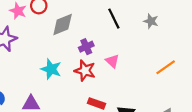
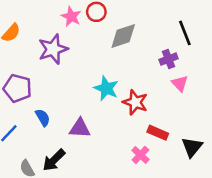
purple cross: (86, 47) -> (169, 59), moved
red star: (85, 71) -> (135, 102), moved

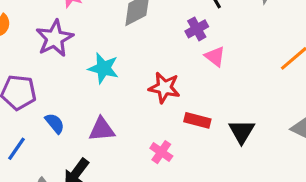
cyan star: (106, 88) -> (103, 68), moved
pink cross: (140, 155) -> (161, 152), moved

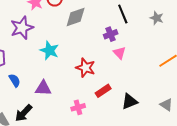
red rectangle: (197, 120) -> (103, 91), turned -56
black triangle: (242, 131) -> (130, 101), turned 30
pink cross: (161, 152) -> (78, 107), turned 32

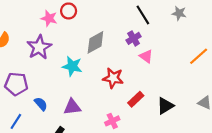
gray diamond: (76, 17) -> (95, 42), moved

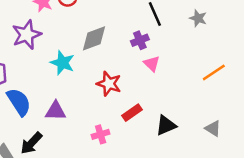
blue semicircle: (41, 104) -> (19, 102), size x1.6

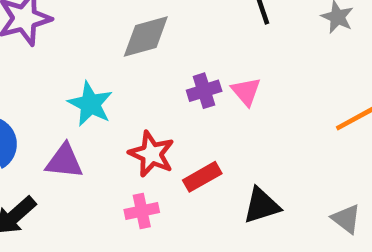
purple cross: (140, 40) -> (204, 91), moved
cyan star: (62, 63) -> (90, 104), moved
red star: (109, 84) -> (152, 154), moved

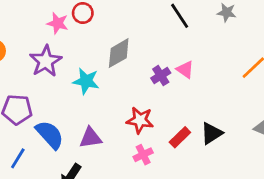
cyan star: (90, 104) -> (86, 81), moved
red rectangle: (202, 177) -> (180, 137), moved

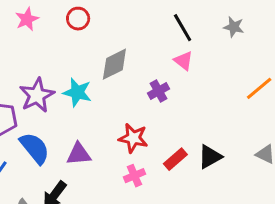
pink star: (58, 23) -> (27, 19), moved, turned 30
purple star: (46, 61) -> (37, 95), moved
pink triangle: (185, 70) -> (183, 61), moved

